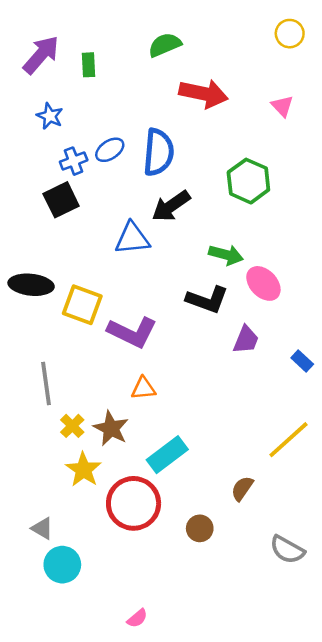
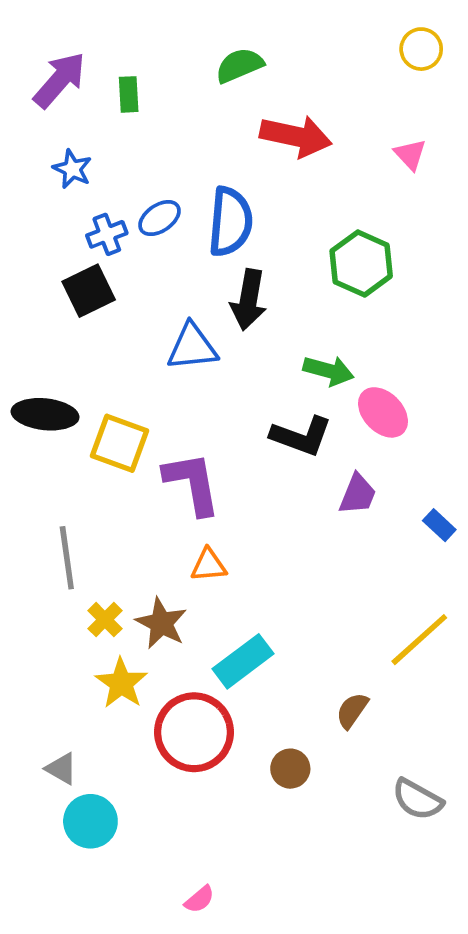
black arrow: (171, 206) -> (249, 300), turned -45
purple L-shape: (132, 332) -> (192, 483), turned -126

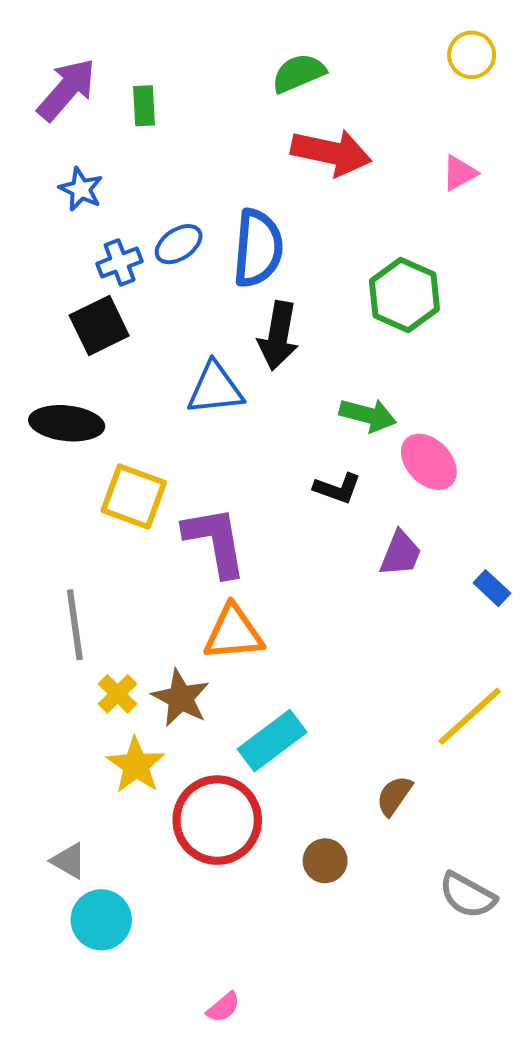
green semicircle: (239, 65) -> (299, 73), moved
pink triangle: (410, 154) -> (459, 173), turned 44
black ellipse: (45, 414) -> (67, 423), moved
black L-shape: (301, 436) -> (337, 488), size x0.7
orange triangle: (209, 565) -> (234, 633), size x1.5

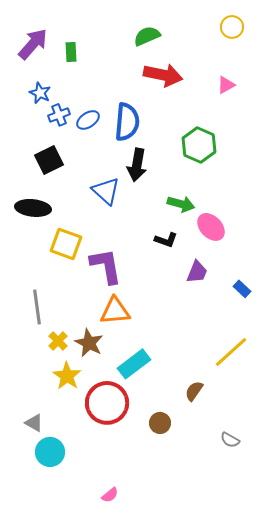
blue cross: (120, 262) -> (59, 115), moved
blue triangle: (215, 389) -> (106, 191), turned 48
gray semicircle: (468, 895) -> (230, 440), size x0.7

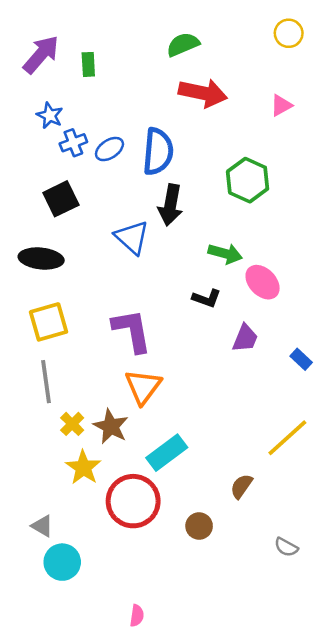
yellow square: (66, 244) -> (49, 322), moved, turned -36
orange triangle: (115, 311) -> (143, 387), turned -48
pink semicircle: (110, 495) -> (137, 616), turned -42

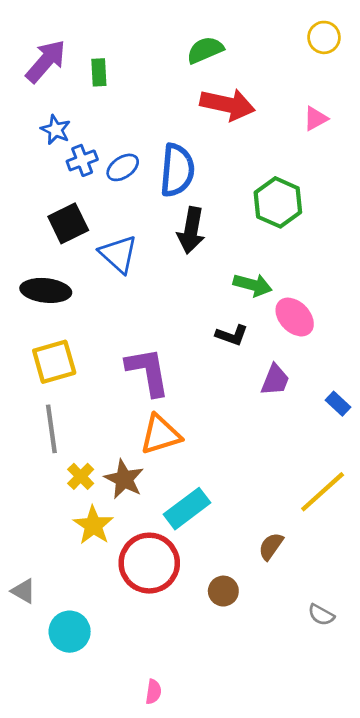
blue triangle: (132, 237) -> (118, 254), moved
orange triangle: (143, 387) -> (160, 434), turned 36
gray triangle: (42, 526) -> (23, 591), moved

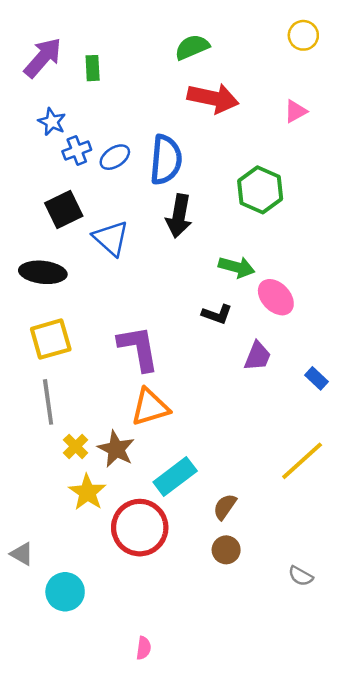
brown semicircle: (271, 546) -> (225, 507), moved
brown circle: (223, 591) -> (226, 550), moved

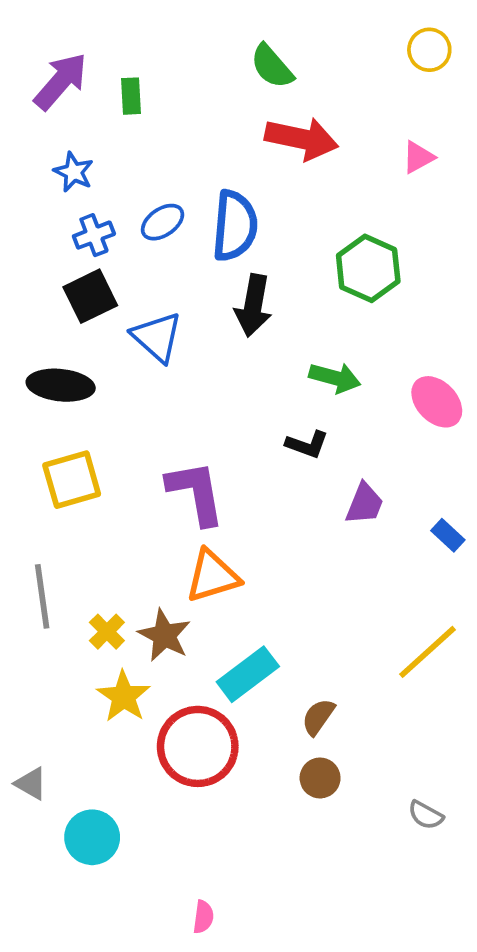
green semicircle: (192, 47) -> (272, 66), turned -108
blue cross: (77, 151) -> (94, 235), moved
pink ellipse: (276, 297) -> (437, 402), moved
gray line: (48, 402) -> (42, 596), moved

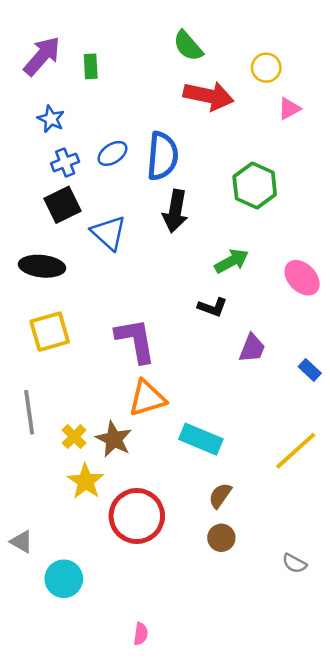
yellow circle: (429, 50) -> (266, 68), moved
green arrow: (335, 378) -> (232, 261), turned -44
cyan rectangle: (248, 674) -> (201, 439), moved, turned 60

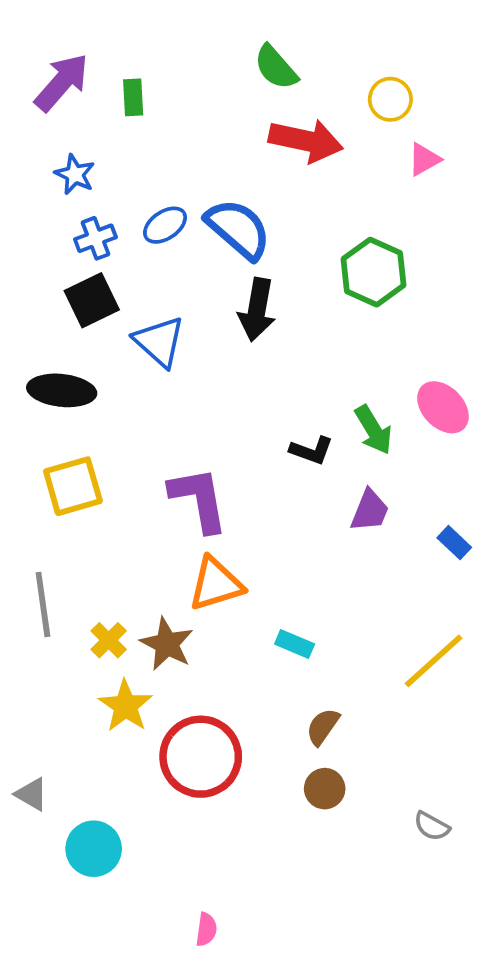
blue semicircle: (162, 156) -> (238, 229), turned -54
green arrow: (232, 261) -> (373, 430), moved, turned 88
cyan rectangle: (201, 439) -> (295, 644), size x0.6

